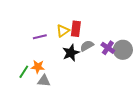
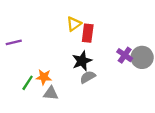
yellow triangle: (63, 31) -> (74, 24), moved
purple line: (40, 37) -> (14, 42), moved
gray semicircle: (87, 46) -> (88, 77), moved

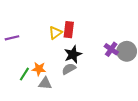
yellow triangle: (74, 24) -> (55, 33), moved
red rectangle: (88, 33) -> (69, 30), moved
gray semicircle: (88, 77) -> (69, 69), moved

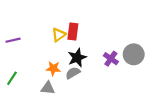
purple cross: (111, 49) -> (111, 59), moved
orange star: (39, 69) -> (53, 68), moved
green line: (24, 74) -> (12, 78), moved

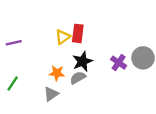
gray triangle: (48, 88) -> (51, 94), turned -40

